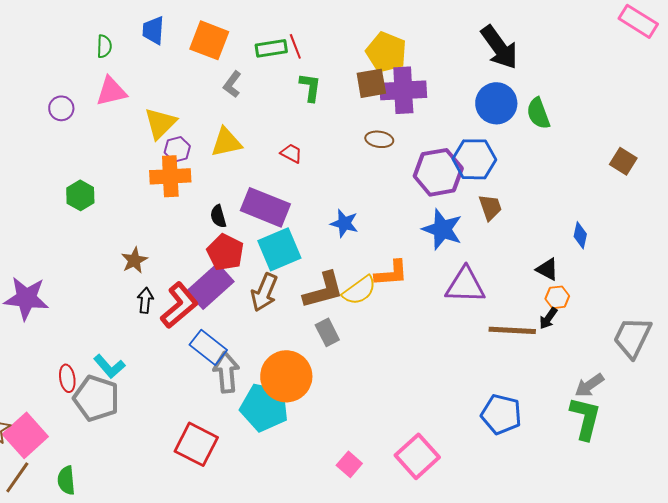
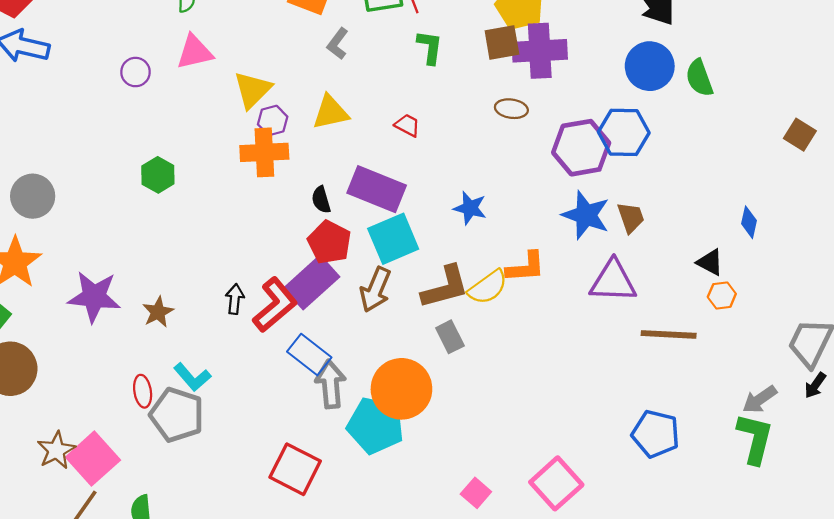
brown trapezoid: (490, 207) -> (631, 217), moved
brown star: (134, 260) -> (158, 312), moved
black arrow: (548, 318) -> (815, 385), moved

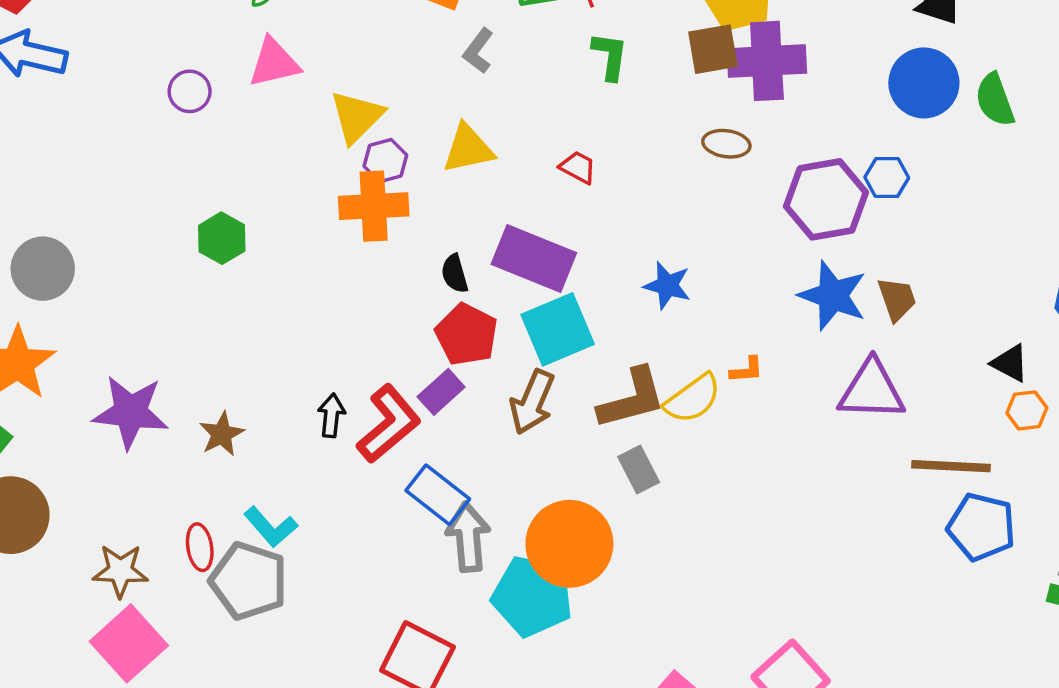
blue hexagon: (624, 132) -> (887, 177), size x0.6
orange L-shape: (526, 267) -> (747, 370), size x0.6
purple rectangle: (312, 282) -> (441, 392), size x0.6
blue pentagon: (656, 434) -> (981, 527), moved
brown star: (56, 450) -> (120, 571), moved, turned 30

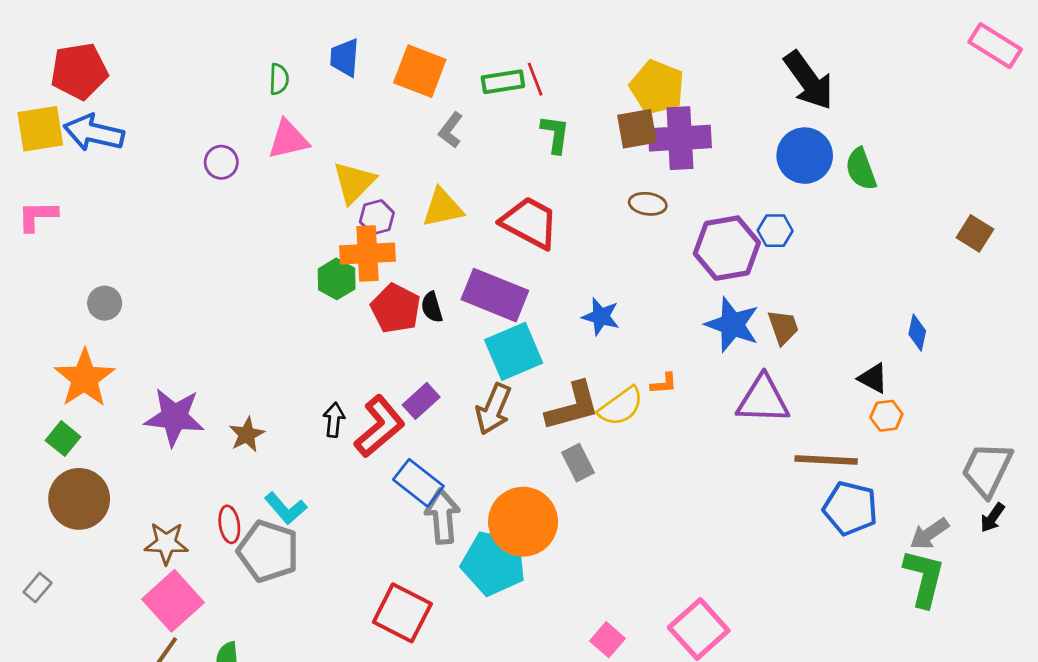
red trapezoid: (578, 167) -> (530, 223), size x2.0
green hexagon: (222, 238) -> (337, 279), moved
gray circle: (43, 269) -> (105, 303), size x0.7
red pentagon: (466, 334) -> (396, 308), moved

